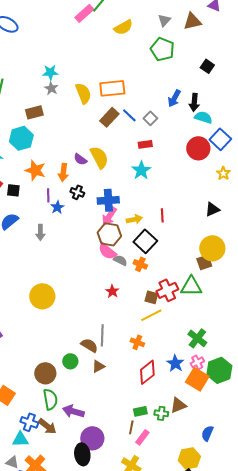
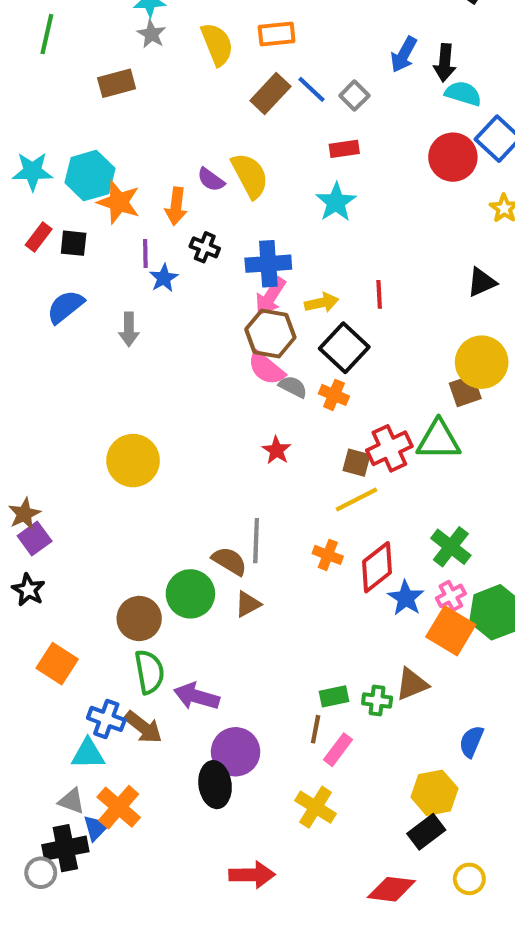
orange rectangle: (112, 88) -> (277, 34), size x0.7
cyan hexagon: (21, 138) -> (90, 176), moved
green circle: (70, 361) -> (190, 594), size x1.5
red diamond: (147, 372) -> (377, 567), moved

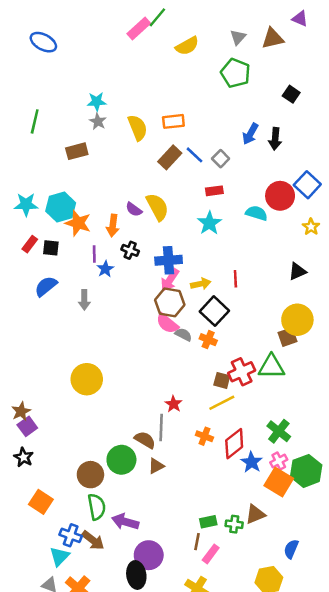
cyan semicircle: (463, 94) -> (257, 213), moved
red star: (277, 450) -> (173, 404), moved
cyan triangle: (88, 754) -> (59, 556), turned -45

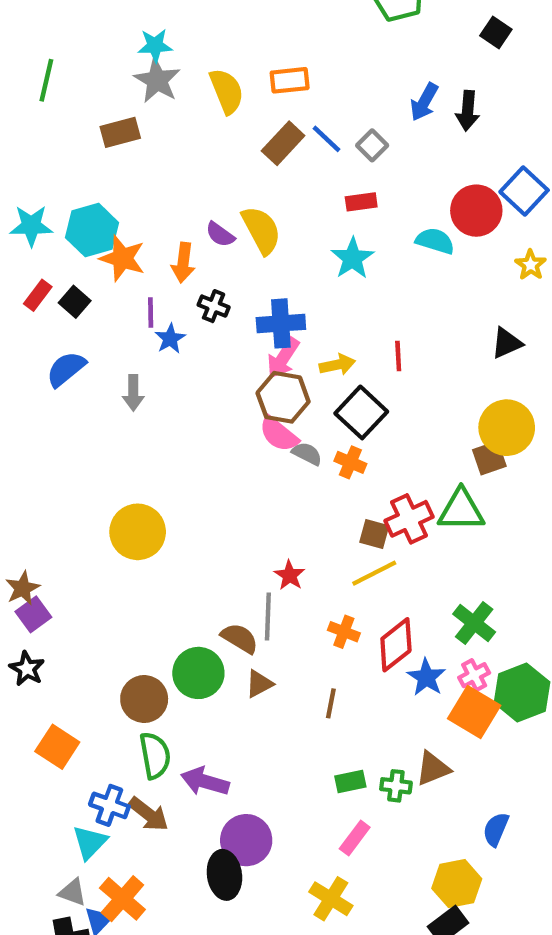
gray star: (98, 121) -> (157, 80), size x1.5
black square: (51, 248) -> (75, 302), turned 35
brown line: (197, 542) -> (331, 703), moved

